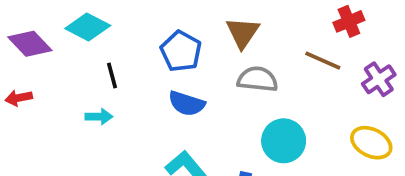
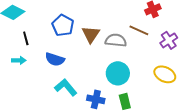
brown triangle: (243, 33) -> (91, 34), moved
gray semicircle: (257, 79) -> (116, 40), moved
blue semicircle: (187, 103) -> (55, 59), moved

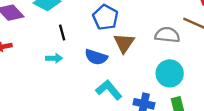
brown triangle: (91, 34) -> (124, 43), moved

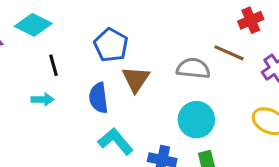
blue semicircle: (96, 57) -> (98, 98), turned 65

